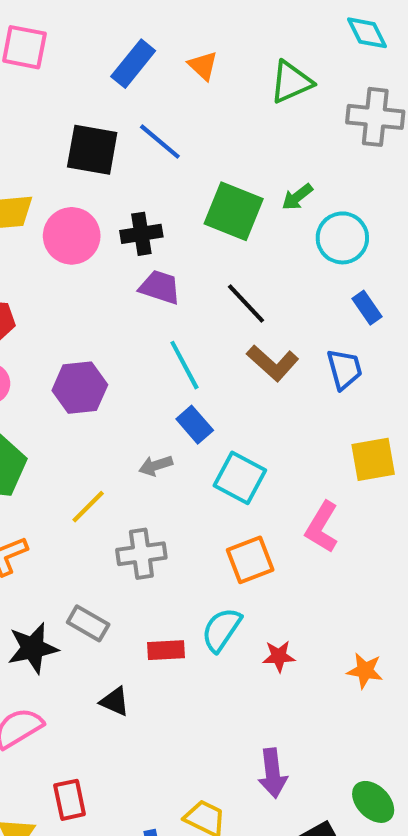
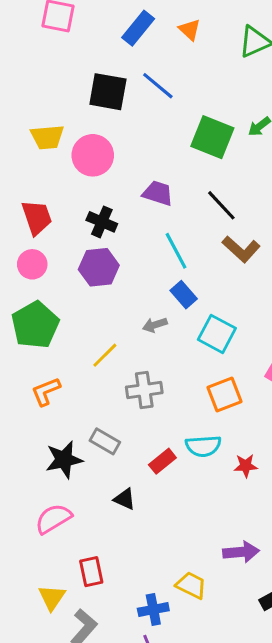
black cross: (141, 234) -> (102, 222), moved, turned 32
cyan semicircle: (221, 630) -> (203, 446), turned -128
red rectangle: (166, 650) -> (162, 461), turned -36
purple arrow: (273, 773) -> (241, 552), turned -88

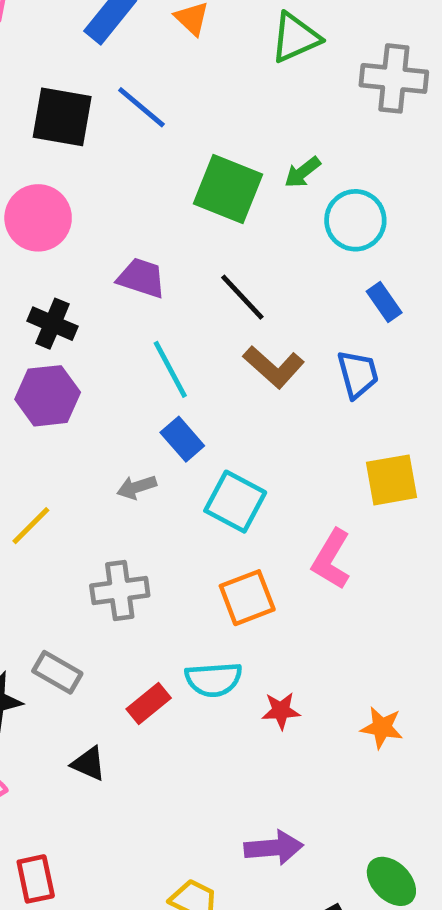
yellow line: (105, 355) -> (31, 526), moved

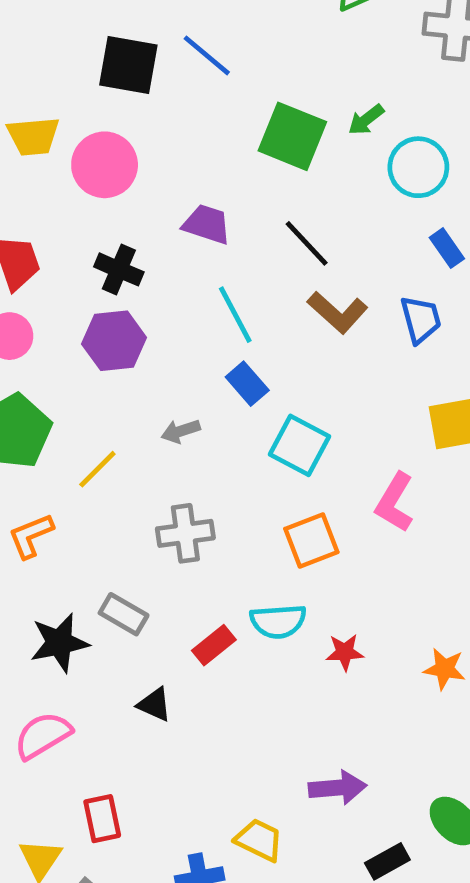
gray arrow: (137, 487) -> (181, 431), moved

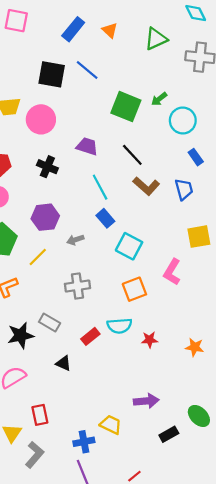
purple hexagon: (114, 341) -> (45, 217), moved

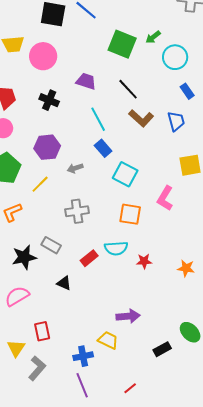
orange square: (134, 289) -> (130, 214), turned 30
purple arrow: (146, 401) -> (128, 316), moved

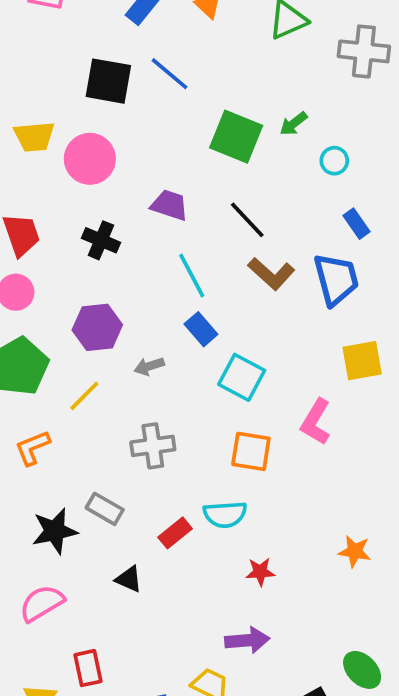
cyan circle: (175, 57) -> (334, 161), size x0.6
blue trapezoid: (176, 121) -> (336, 279), size x1.4
red star: (144, 261) -> (260, 572), moved

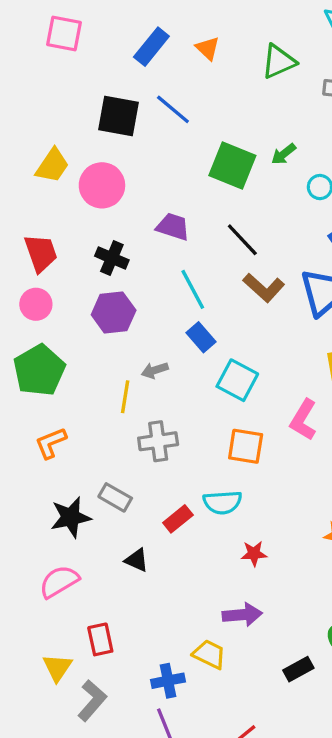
yellow trapezoid: (34, 137) -> (52, 166), turned -51
purple hexagon: (97, 327) -> (114, 312), moved
yellow line: (84, 396) -> (125, 397), moved, turned -36

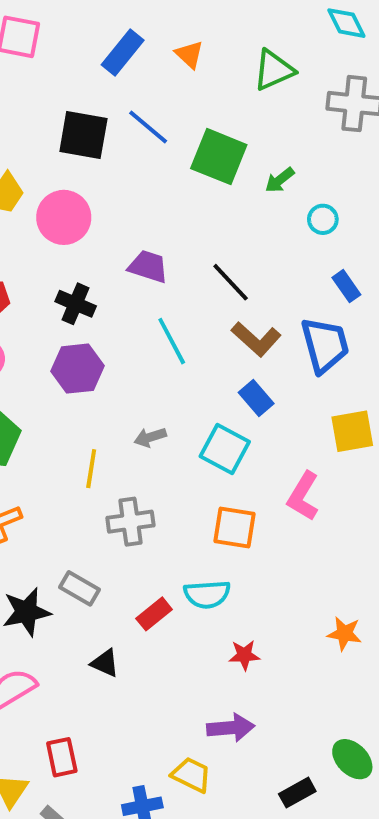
green square: (232, 166) -> (219, 157), moved
blue rectangle: (201, 337) -> (256, 398), moved
gray arrow: (155, 370) -> (150, 437), moved

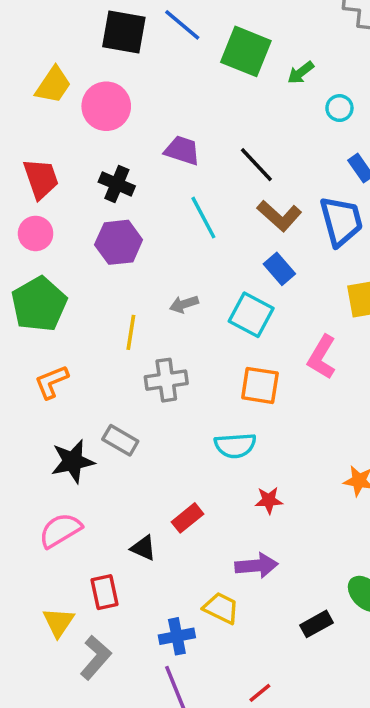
red rectangle: (154, 614) -> (187, 518), moved
black triangle: (105, 663) -> (143, 548), moved

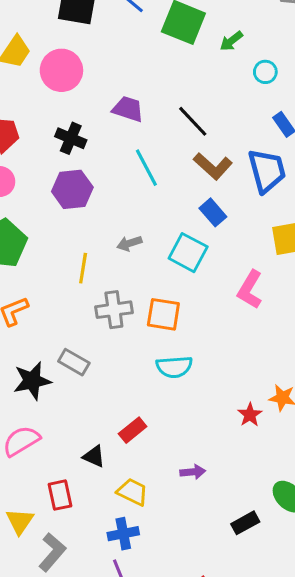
orange square: (260, 385) -> (163, 314), moved
red star: (269, 500) -> (250, 415), moved, turned -30
purple arrow: (256, 566) -> (193, 472), size x0.7
yellow trapezoid: (221, 608) -> (133, 492), moved

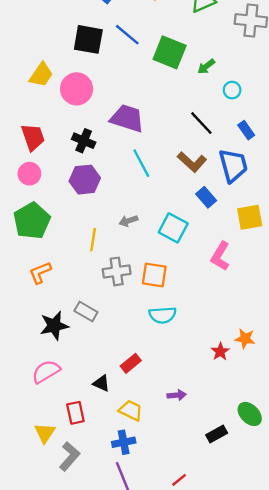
purple trapezoid: (128, 109) -> (127, 118), size x1.4
black line: (193, 121) -> (201, 123), moved
blue rectangle: (213, 212) -> (206, 197), moved

